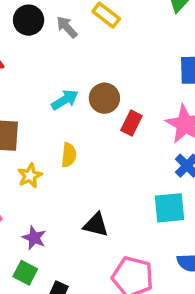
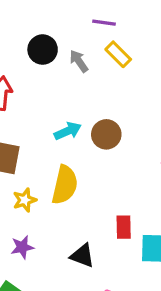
red rectangle: (131, 123) -> (124, 227), moved, turned -35
yellow semicircle: (69, 155) -> (65, 185), size x1.6
purple star: (34, 238) -> (22, 247), moved, turned 30

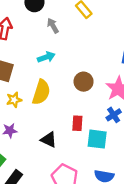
gray arrow: (79, 61) -> (53, 26), moved
brown circle: (106, 134) -> (84, 82), moved

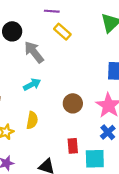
gray arrow: (53, 26) -> (34, 52), size x1.5
yellow semicircle: (41, 92) -> (32, 120), size x0.7

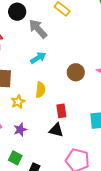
red rectangle: (73, 146) -> (61, 111), moved

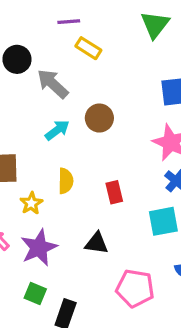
brown circle: (76, 72) -> (99, 118), moved
red rectangle: (61, 111) -> (114, 192), moved
purple star: (20, 130) -> (39, 248), size x1.6

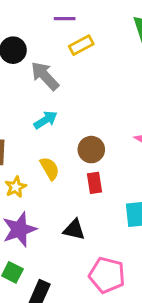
yellow rectangle: (88, 48) -> (81, 45), turned -65
brown circle: (99, 118) -> (91, 150), moved
yellow semicircle: (66, 181) -> (50, 168), turned -35

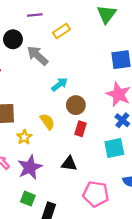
purple line: (65, 19) -> (35, 15), moved
cyan arrow: (46, 120) -> (59, 84), moved
red rectangle: (95, 183) -> (80, 129), turned 32

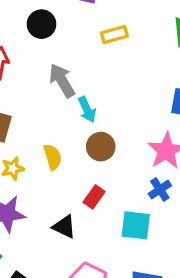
gray arrow: (37, 56) -> (62, 81), moved
cyan arrow: (59, 84) -> (87, 110), turned 84
red rectangle: (80, 129) -> (94, 197), moved

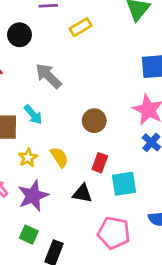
cyan arrow: (87, 110) -> (33, 115), moved
yellow semicircle: (53, 157) -> (59, 157), moved
cyan square: (136, 225) -> (124, 184), moved

